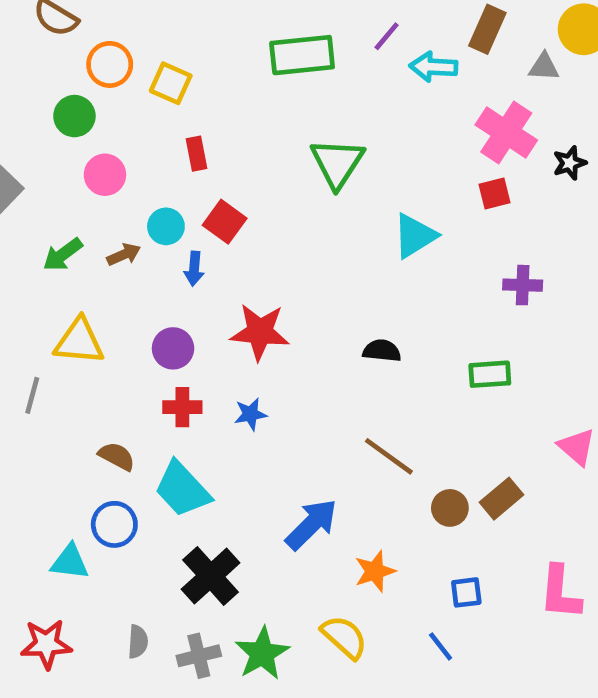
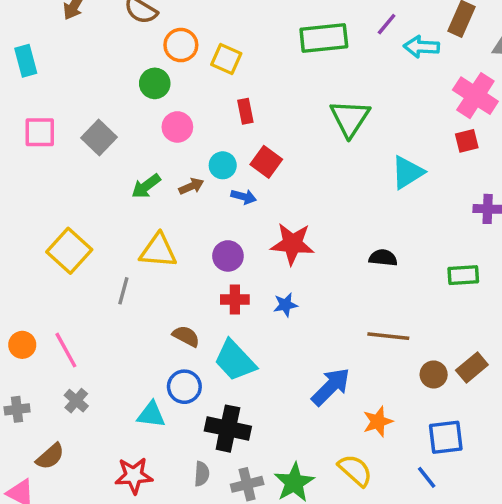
blue arrow: (194, 269) -> (244, 197), turned -80
brown line: (389, 456) -> (388, 336), turned -30
black cross: (211, 576) -> (228, 429), moved, turned -36
blue square: (466, 592) -> (446, 437), size x1.5

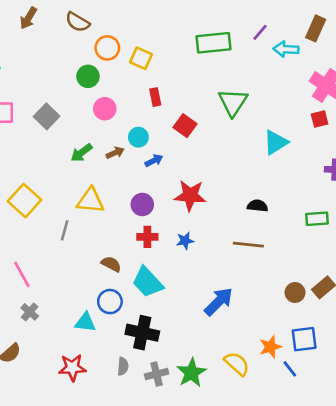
red square: (266, 162) -> (185, 126), moved
blue arrow: (244, 197) -> (154, 160), turned -42
brown line: (388, 336) -> (248, 245), moved
orange star: (378, 422) -> (270, 347), moved

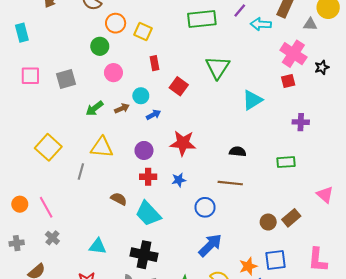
gray square: (47, 116) -> (66, 79), turned 30
blue circle: (110, 302) -> (205, 207), moved
blue arrow: (219, 302) -> (210, 245), moved

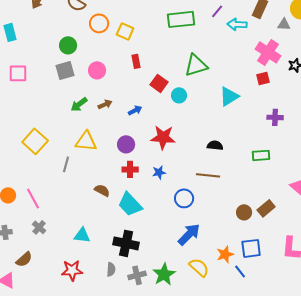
green circle: (100, 46) -> (68, 45), moved
green triangle: (218, 67) -> (196, 65), turned 40
gray square: (66, 79) -> (65, 70), moved
cyan circle: (141, 96) -> (179, 95), moved

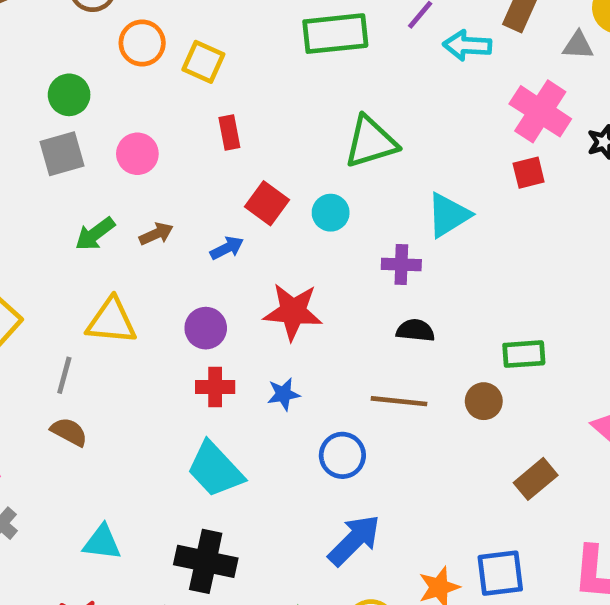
red square: (159, 83) -> (267, 203), moved
purple cross: (275, 117) -> (401, 264), moved
brown semicircle: (102, 190) -> (69, 432), moved
brown circle: (244, 212) -> (484, 401), moved

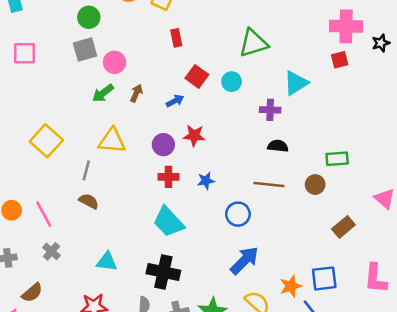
pink cross: (540, 111) -> (346, 26), turned -32
pink circle: (137, 154) -> (114, 62), moved
brown arrow: (156, 234) -> (136, 93), turned -42
red star: (293, 312) -> (194, 136), moved, size x0.7

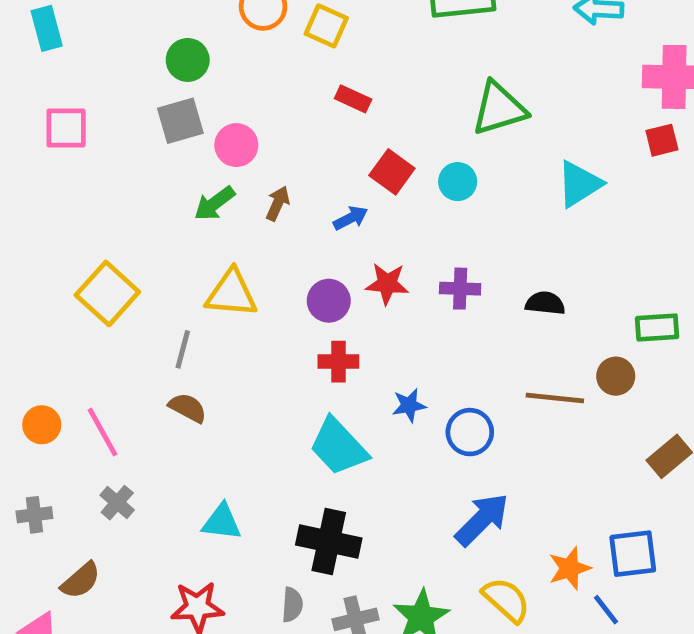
red rectangle: (176, 38) -> (353, 99), turned -54
purple cross: (270, 110) -> (460, 289), moved
blue star: (206, 181) -> (409, 405), moved
brown line: (269, 185) -> (555, 398), moved

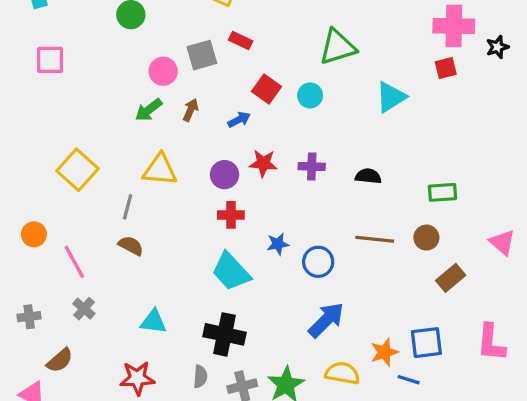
gray square: (180, 121) -> (202, 55), moved
brown circle: (616, 376) -> (426, 238), moved
orange circle: (42, 425) -> (34, 234), moved
yellow semicircle: (506, 600) -> (342, 373), turned -32
blue line: (606, 610) -> (409, 380), turned -35

